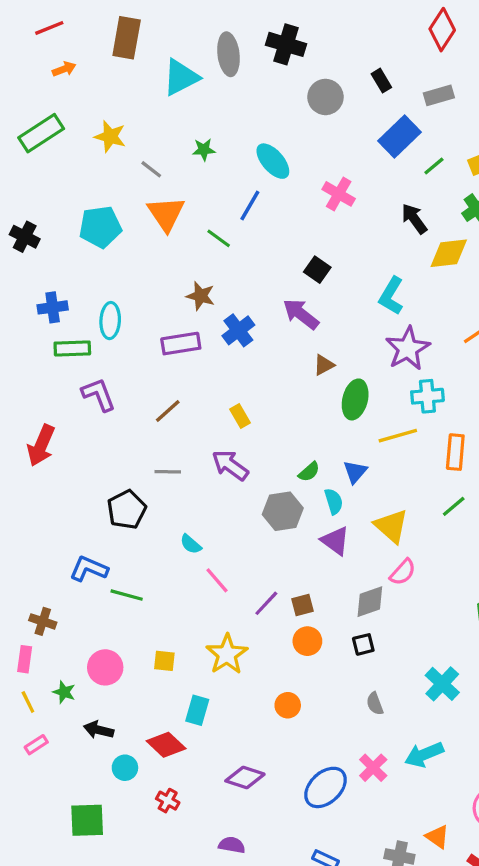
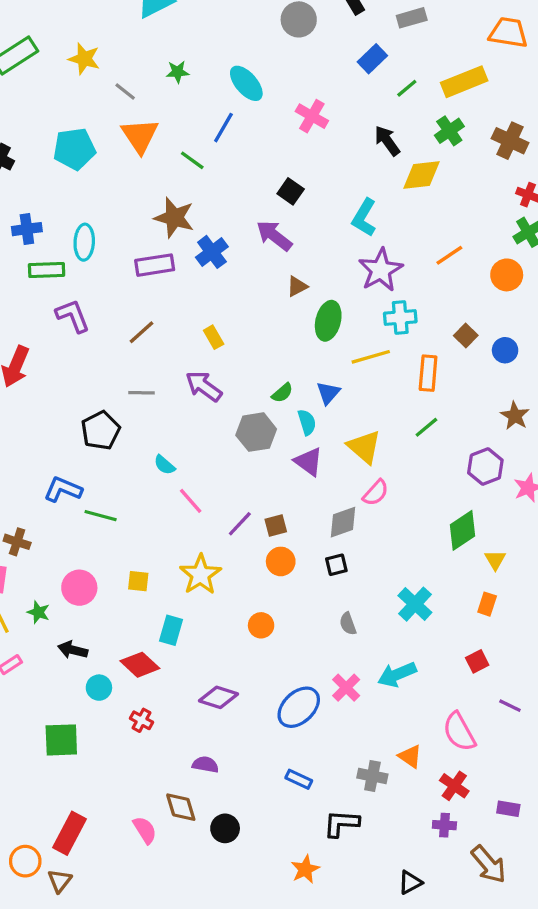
blue rectangle: (399, 136) -> (372, 59), size x0.7
brown star: (201, 296) -> (174, 218), size x1.4

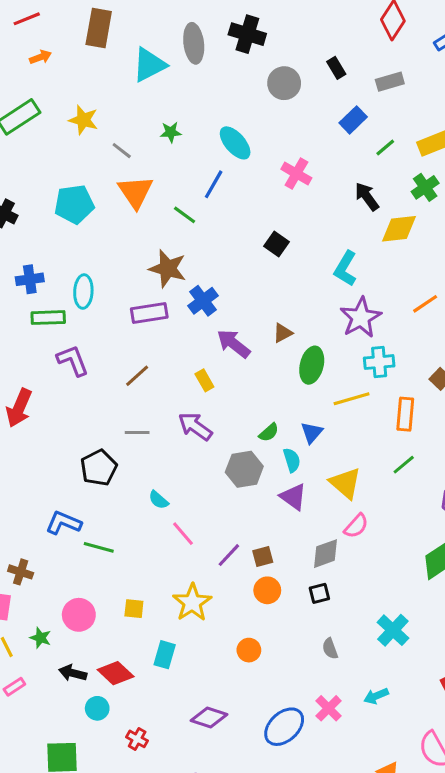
purple arrow: (274, 236) -> (234, 344), moved
red diamond: (140, 665) -> (116, 673), moved
cyan arrow: (397, 674) -> (376, 696), size x0.7

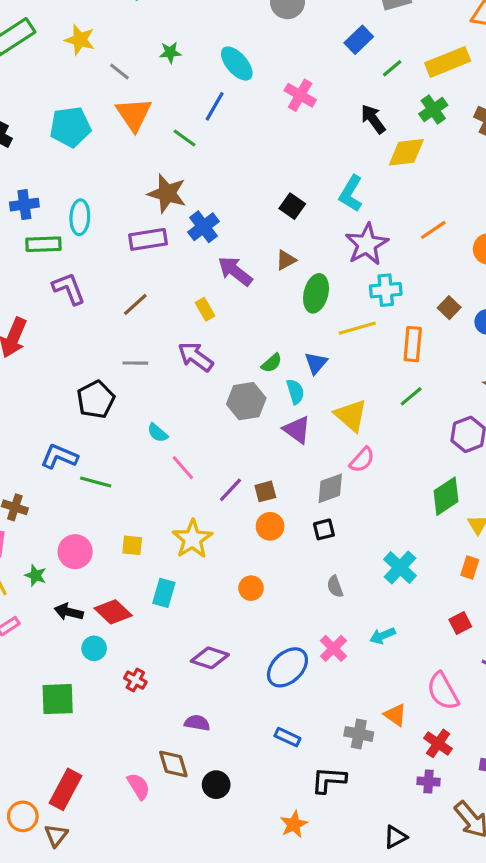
black square: (276, 244) -> (292, 206), moved

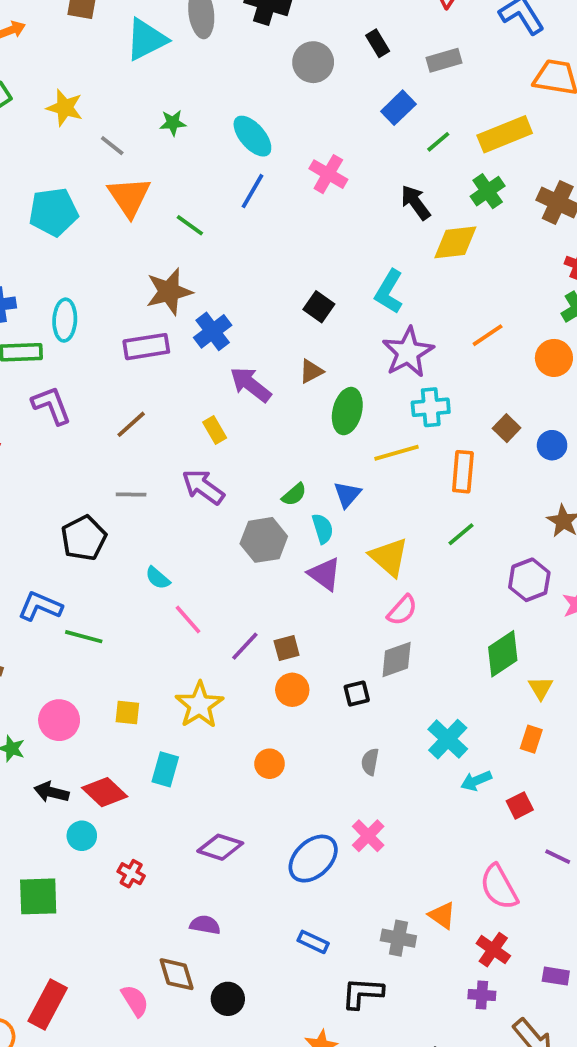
blue line: (215, 106) -> (252, 191), moved
brown star: (167, 193) -> (169, 292), turned -30
gray diamond: (330, 488) -> (397, 659), moved
gray semicircle: (335, 587) -> (370, 762), turned 30
cyan arrow: (383, 636) -> (476, 781), moved

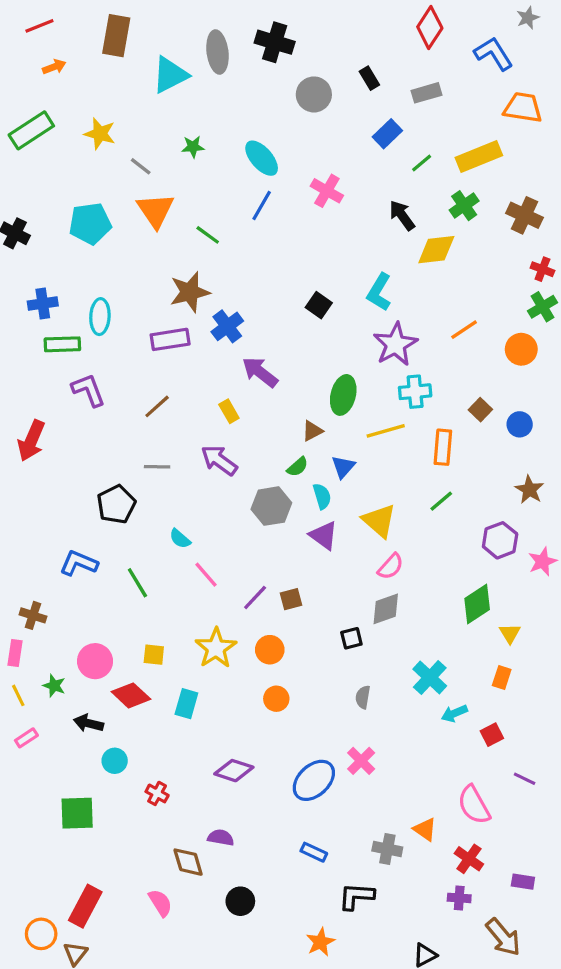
brown triangle: (311, 371) -> (312, 431), moved
green line: (84, 637) -> (137, 583), moved, turned 44
orange circle: (292, 690) -> (270, 650), moved
red diamond: (105, 792) -> (131, 695), moved
brown diamond: (177, 974) -> (188, 862), moved

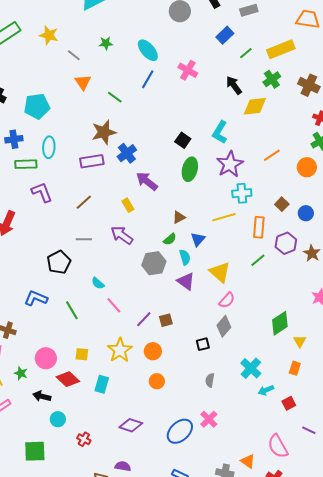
orange triangle: (155, 210) -> (83, 82), size x0.7
cyan pentagon: (90, 223) -> (37, 106), moved
green ellipse: (343, 395) -> (190, 169), moved
purple hexagon: (500, 540) -> (286, 243), moved
gray diamond: (386, 609) -> (224, 326), turned -30

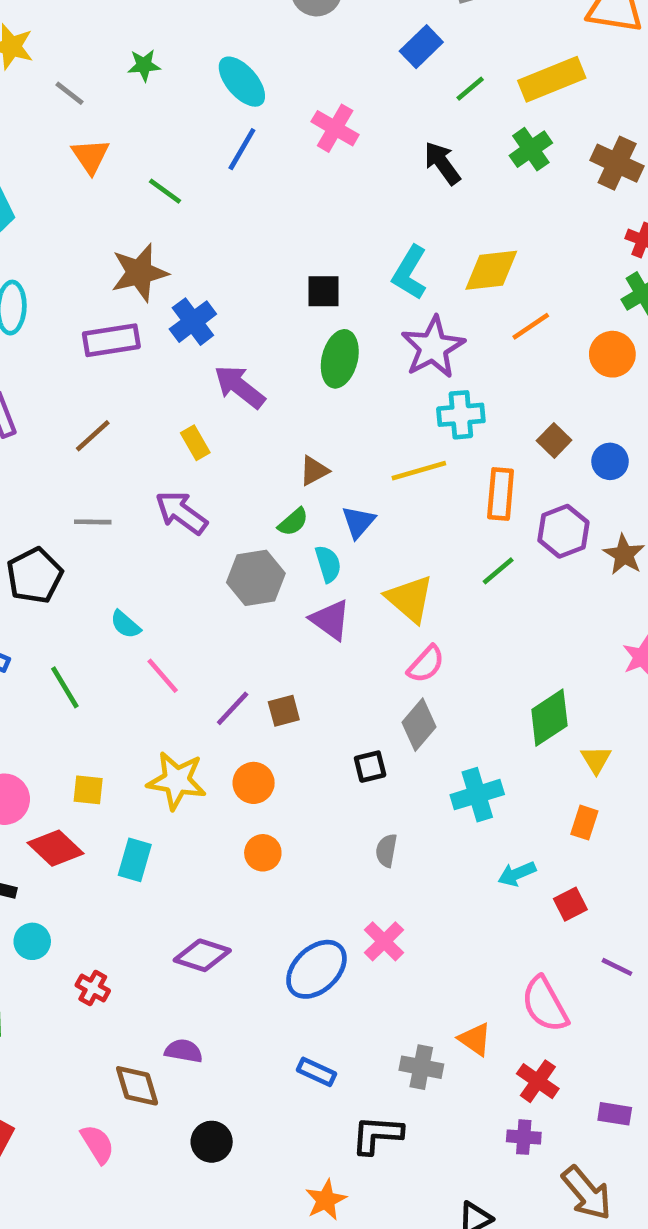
yellow diamond: (255, 106) -> (491, 270), moved
black square: (183, 140) -> (323, 291), turned -35
yellow star: (120, 350) -> (177, 781), turned -30
cyan cross: (251, 368) -> (477, 795), moved, turned 30

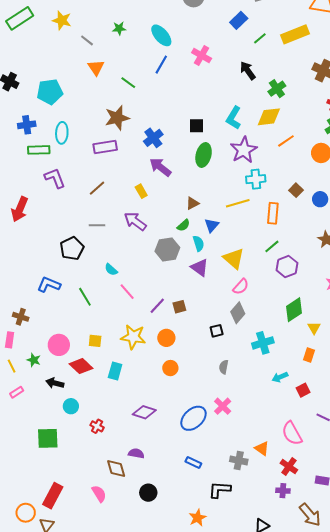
green cross: (531, 149) -> (277, 89), moved
blue cross: (193, 322) -> (153, 138), moved
purple hexagon: (563, 531) -> (287, 267), moved

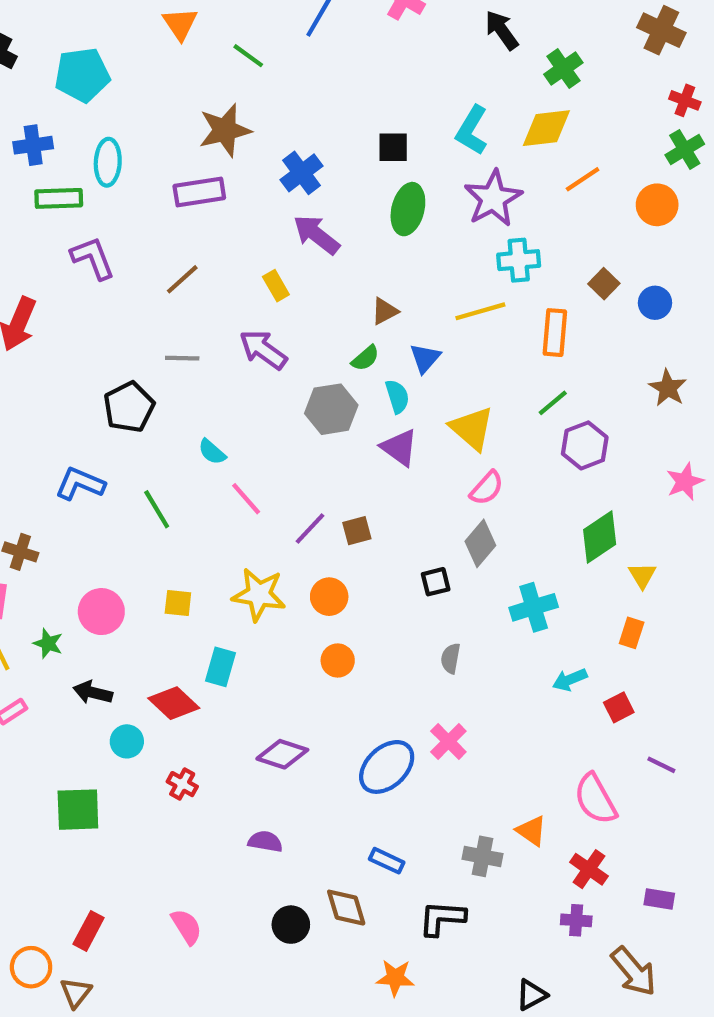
red diamond: (81, 366) -> (174, 703), moved
brown diamond: (116, 469) -> (346, 908), moved
red rectangle: (53, 496) -> (89, 931), size x0.7
orange star: (198, 518) -> (395, 978), turned 30

